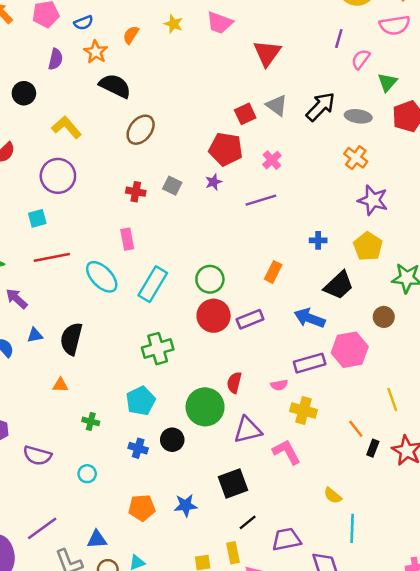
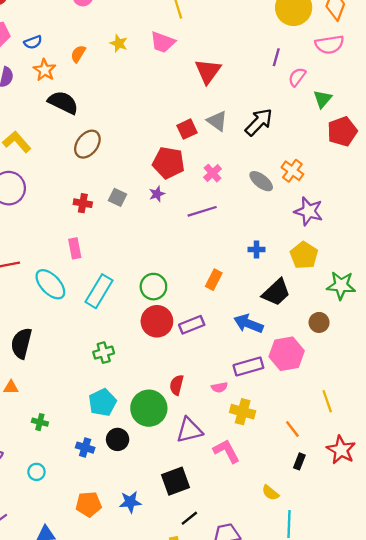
gray ellipse: (358, 116) -> (261, 181), moved, turned 30
green cross: (158, 349) -> (104, 353), size x0.7
cyan pentagon: (141, 401) -> (102, 402), moved
black rectangle: (373, 448) -> (299, 461), moved

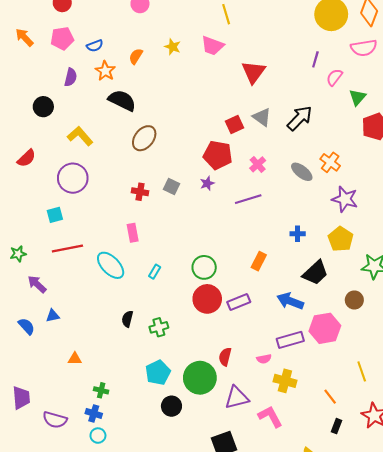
cyan rectangle: (99, 291) -> (155, 272), size x0.5
black semicircle: (21, 343) -> (127, 319), moved, size x0.6
blue cross: (85, 448) -> (94, 413), moved

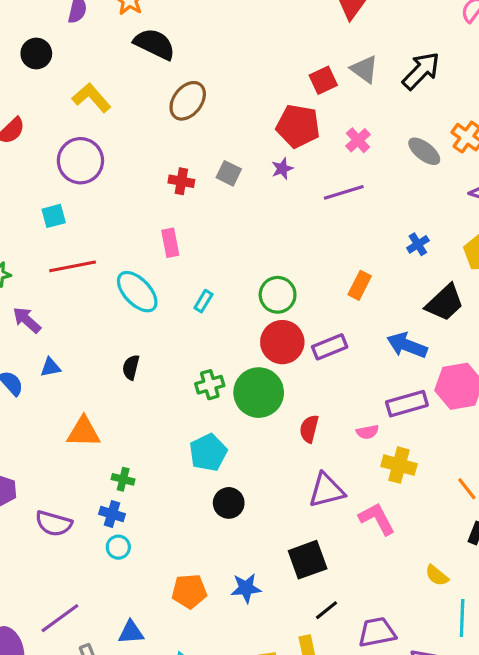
blue cross: (298, 234) -> (418, 244), turned -32
black semicircle: (127, 319) -> (131, 367), moved
orange triangle: (75, 359) -> (84, 432), size x1.6
green circle: (200, 378) -> (259, 393), moved

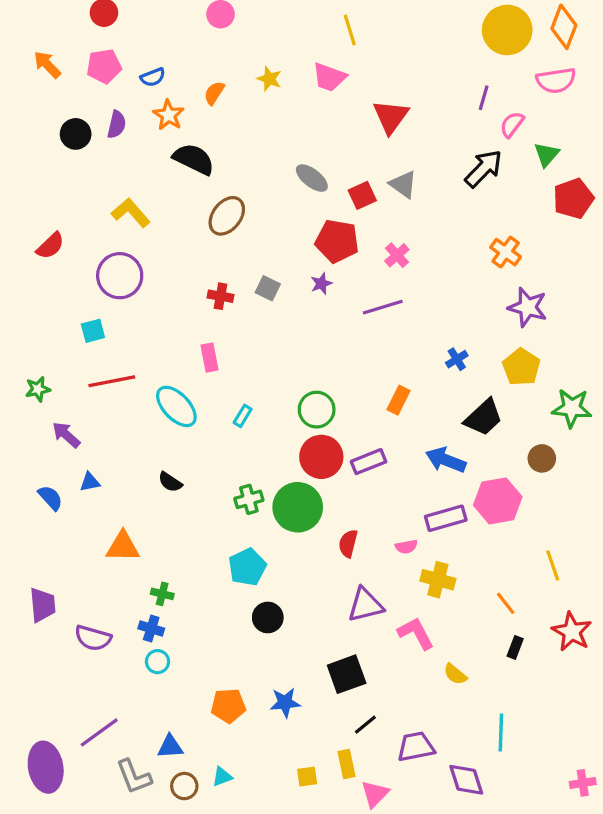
black circle: (36, 53) -> (76, 134), moved
black arrow: (421, 71) -> (484, 169), moved
gray ellipse: (424, 151) -> (312, 178), moved
black semicircle: (131, 367) -> (170, 482), turned -70
yellow semicircle: (437, 575) -> (455, 674), moved

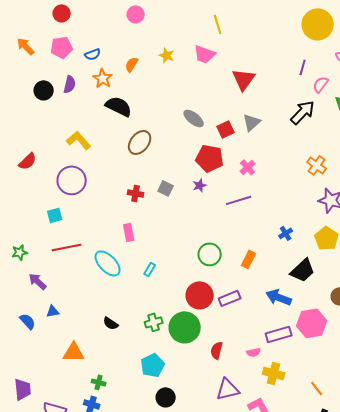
gray triangle: (403, 184) -> (252, 122), turned 42
green circle: (317, 410) -> (210, 254), moved
black semicircle: (170, 482) -> (111, 323), moved

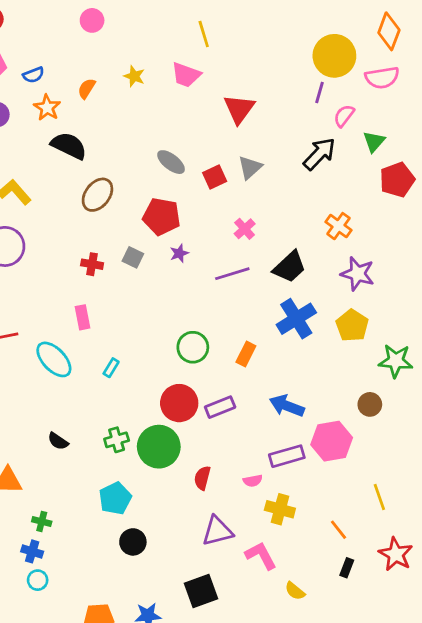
yellow circle: (318, 24) -> (334, 56), moved
red pentagon: (210, 158) -> (161, 217), moved
blue cross: (286, 233) -> (296, 319), size x2.0
black trapezoid: (303, 270) -> (289, 267), moved

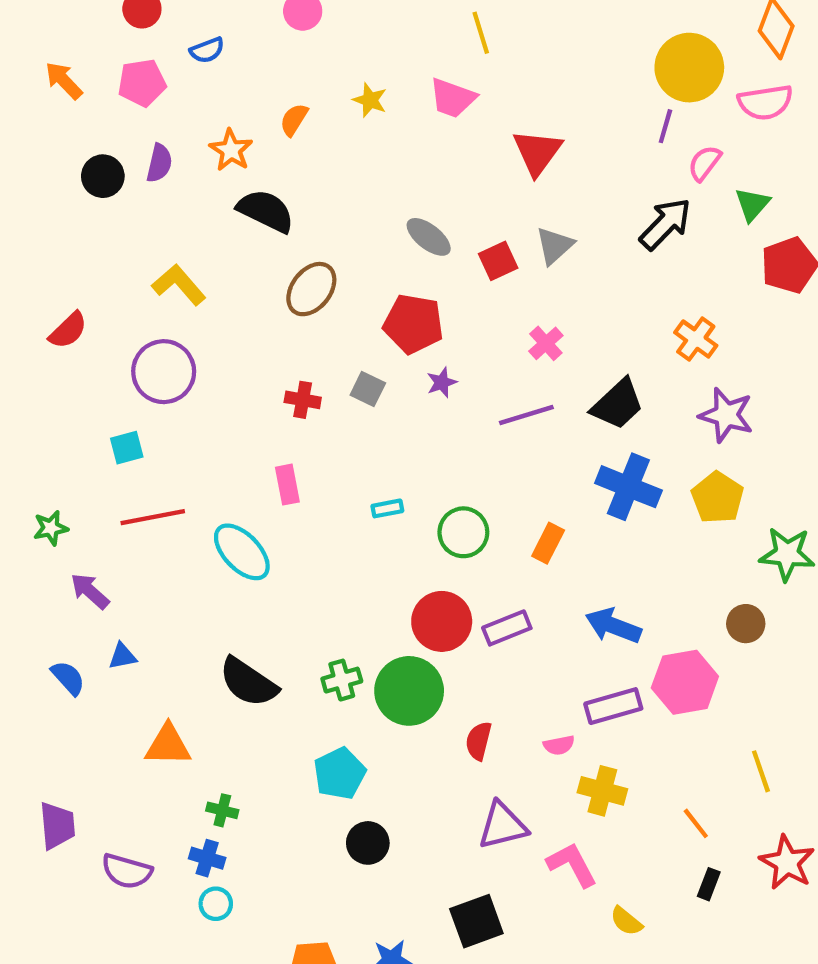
blue semicircle: (33, 75) -> (207, 50), moved
blue cross: (296, 319) -> (628, 487), turned -36
cyan rectangle: (111, 368) -> (387, 508), moved, turned 48
black semicircle: (58, 441) -> (248, 682), size x1.8

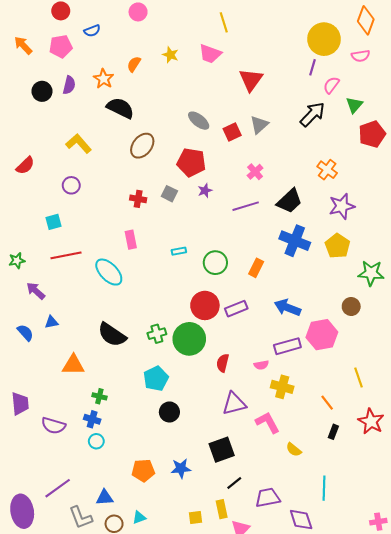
pink semicircle: (765, 102) -> (361, 56), size x0.7
purple circle: (164, 372) -> (71, 185), size x0.6
purple star: (726, 415) -> (342, 206), turned -30

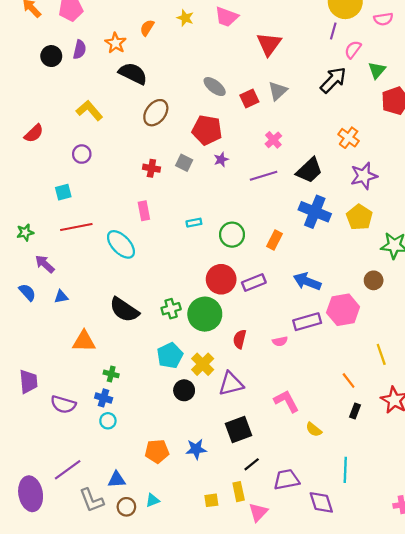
blue semicircle: (25, 333) -> (27, 292), moved
yellow cross: (282, 387) -> (203, 364), moved, turned 30
purple triangle: (234, 404) -> (231, 384), moved

